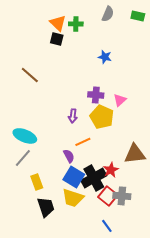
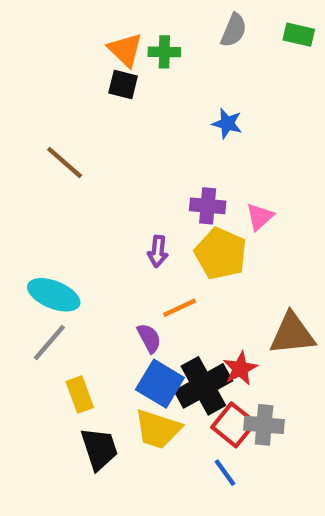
blue line: (107, 226) -> (225, 473), moved

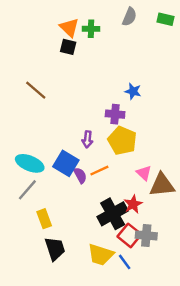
blue star: (227, 123) -> (133, 91), moved
pink triangle: (260, 217) -> (144, 173), moved, turned -35
purple semicircle: (149, 338) -> (80, 175), moved
blue square: (160, 384) -> (66, 163), moved
yellow trapezoid: (158, 429) -> (101, 255), moved

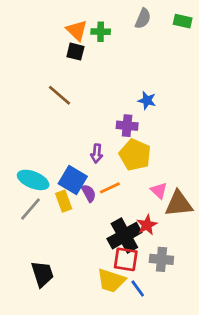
brown line: (36, 90) -> (60, 95), moved
yellow rectangle: (44, 219) -> (64, 201), moved
red square: (129, 235) -> (126, 259), moved, turned -30
black trapezoid: (55, 249) -> (42, 274), moved

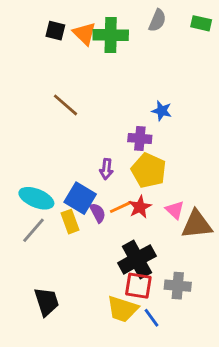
green cross: (101, 32) -> (111, 35), size x1.6
black square: (75, 52) -> (55, 31), moved
red star: (147, 225) -> (140, 207), moved

